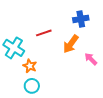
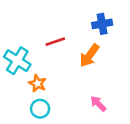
pink arrow: (91, 59) -> (98, 104), moved

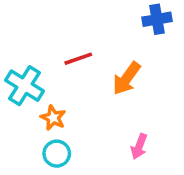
blue cross: (102, 24) -> (157, 19), moved
pink arrow: (98, 104) -> (139, 146), turned -114

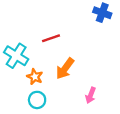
blue cross: (157, 19) -> (102, 13), turned 30
orange arrow: (127, 78) -> (65, 69), moved

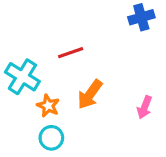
blue cross: (102, 13) -> (141, 17), turned -36
pink arrow: (91, 95) -> (145, 107), moved

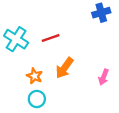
cyan cross: (22, 77) -> (16, 39), moved

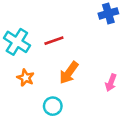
orange star: (35, 76) -> (26, 78), moved
cyan circle: (37, 99) -> (53, 106), moved

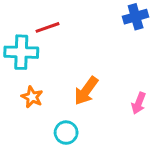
red line: (54, 41) -> (48, 27), moved
cyan cross: (17, 42) -> (21, 52), turned -30

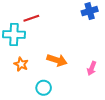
orange arrow: (86, 91) -> (57, 60), turned -108

